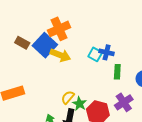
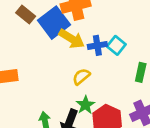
blue cross: (107, 52) -> (97, 45), moved, turned -32
yellow semicircle: (68, 97) -> (81, 77), moved

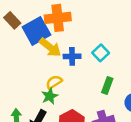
cyan square: (116, 45) -> (101, 53), moved
green star: (85, 105) -> (50, 96), moved

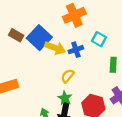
orange cross: (58, 18) -> (74, 15), moved
green star: (50, 96) -> (65, 98), moved

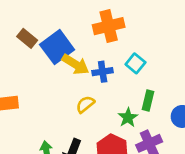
green star: (65, 98) -> (128, 118), moved

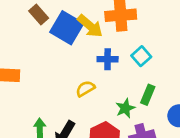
blue square: (57, 47) -> (67, 28), turned -32
yellow arrow: (76, 64) -> (90, 26), moved

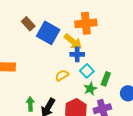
yellow arrow: (90, 26) -> (73, 42), moved
cyan square: (141, 56) -> (87, 71), moved

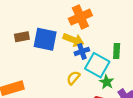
brown rectangle: (28, 24) -> (22, 37), turned -40
cyan square: (87, 71) -> (97, 65), size x1.6
green rectangle: (106, 79) -> (117, 51), moved

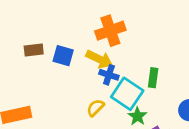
blue square: (45, 39) -> (63, 56), size x0.7
blue cross: (82, 51) -> (109, 75), turned 32

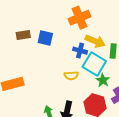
yellow arrow: (99, 59) -> (95, 41), moved
yellow semicircle: (95, 108) -> (71, 76), turned -136

